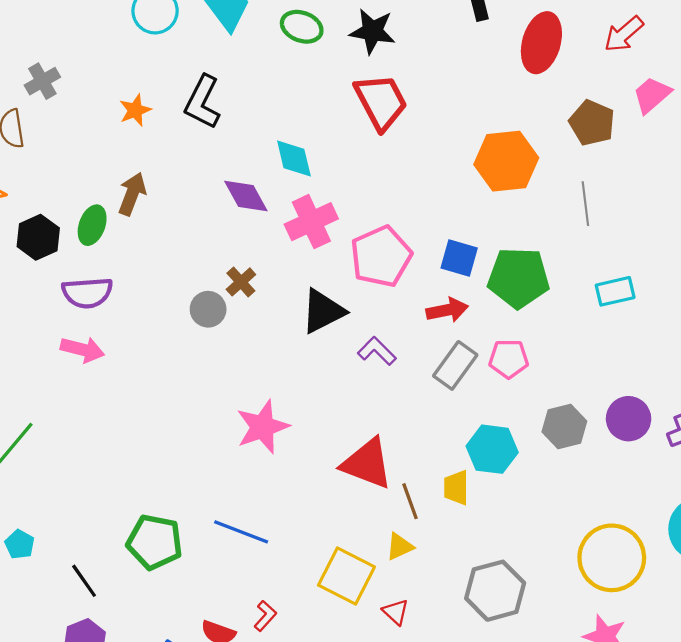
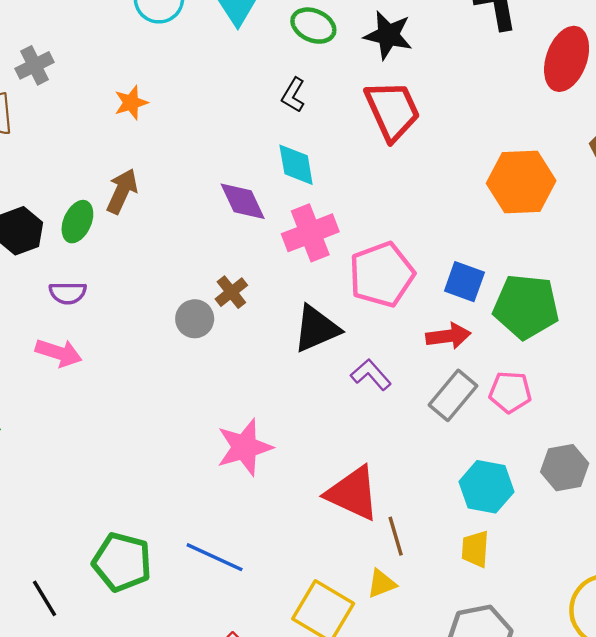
black L-shape: (203, 102) -> (293, 95), moved, size x0.6
purple semicircle: (87, 293) -> (68, 293), size x0.7
yellow trapezoid: (456, 488) -> (475, 549), moved

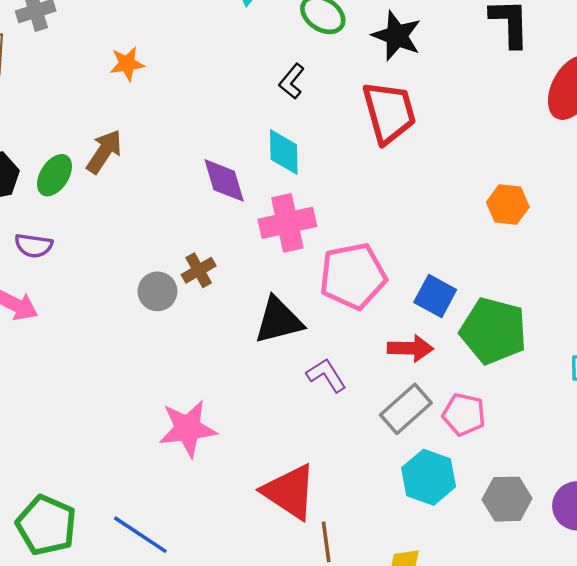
orange hexagon: (521, 182) -> (508, 205), size x0.6
cyan hexagon: (486, 487) -> (429, 477), moved

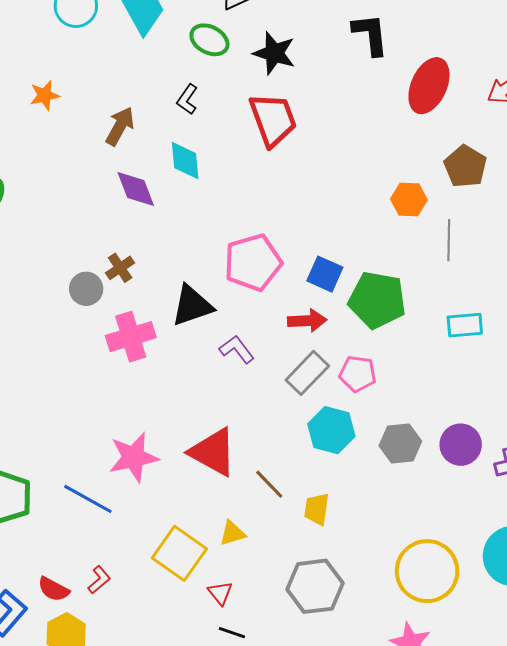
brown arrow: (104, 151) -> (120, 126), moved
orange hexagon: (508, 205) -> (409, 200), moved
pink cross: (287, 223) -> (131, 337), moved
pink star: (188, 429) -> (134, 457), moved
brown line: (326, 542) -> (269, 484), moved, turned -32

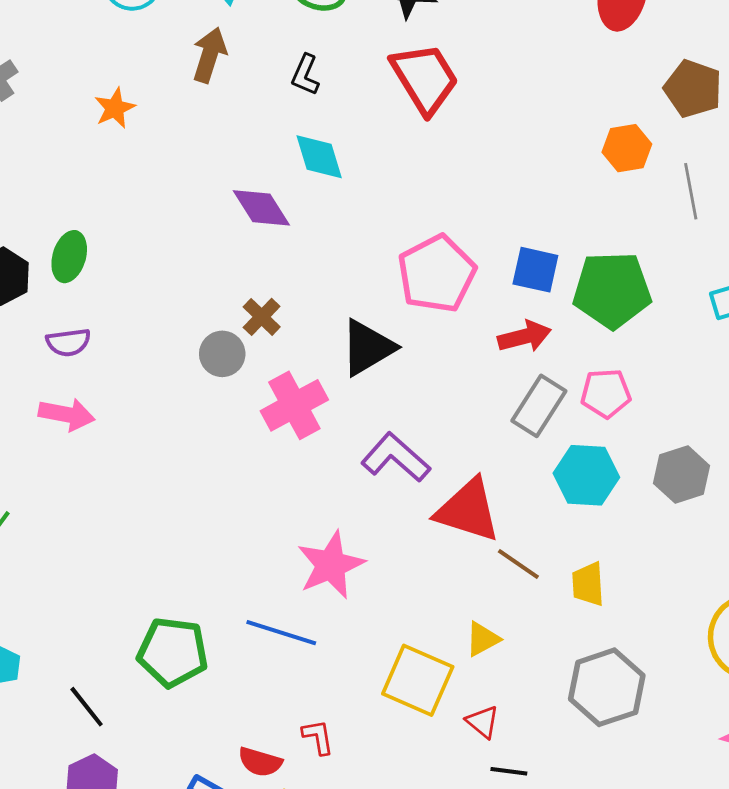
brown arrow: (120, 126) -> (209, 55), moved
purple L-shape: (237, 349) -> (396, 457), moved, size x1.4
red triangle: (213, 452) -> (468, 510), moved
red L-shape: (99, 580) -> (318, 737), turned -48

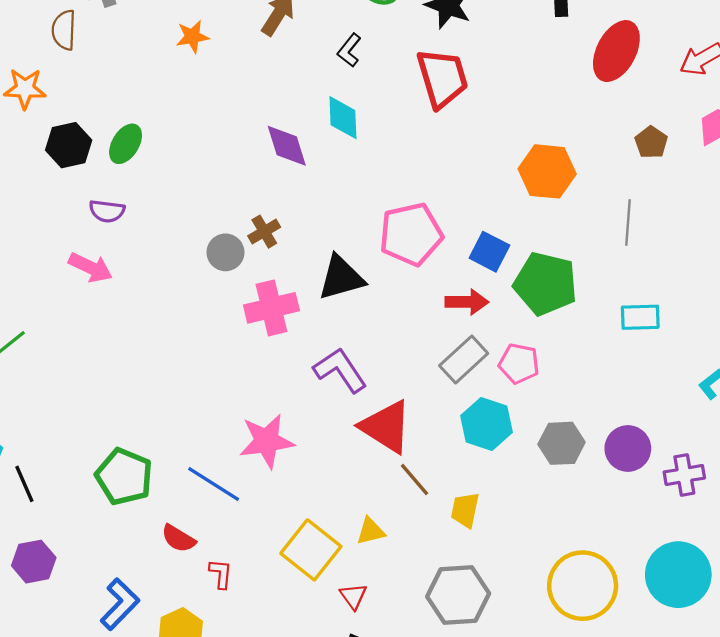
brown pentagon: (693, 89) -> (651, 142), size x0.7
orange hexagon: (627, 148) -> (547, 171), moved, size x1.4
black line: (87, 707) -> (24, 484), moved
red semicircle: (260, 762) -> (178, 539), moved

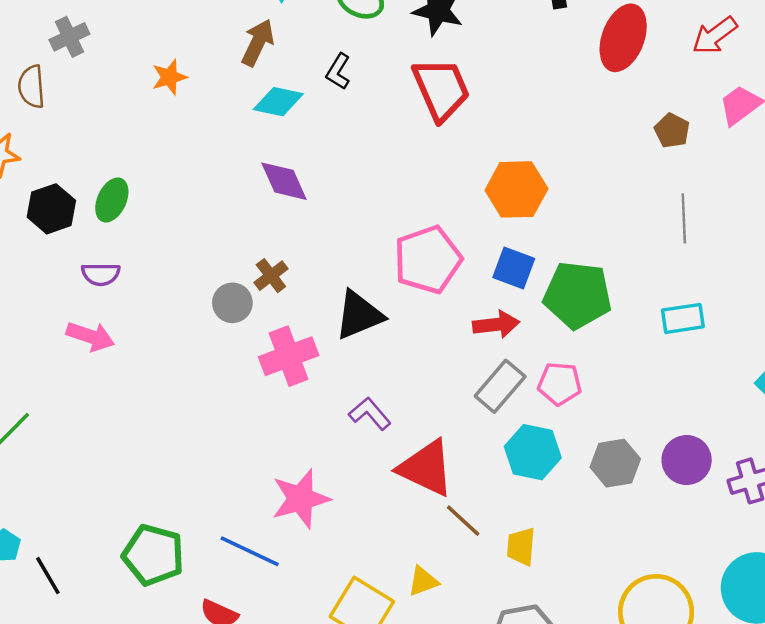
cyan diamond: (343, 118) -> (278, 102), moved, turned -69
orange hexagon: (547, 171) -> (516, 189), moved
gray line: (628, 222) -> (684, 218), moved
purple L-shape: (340, 370) -> (370, 414), size x0.7

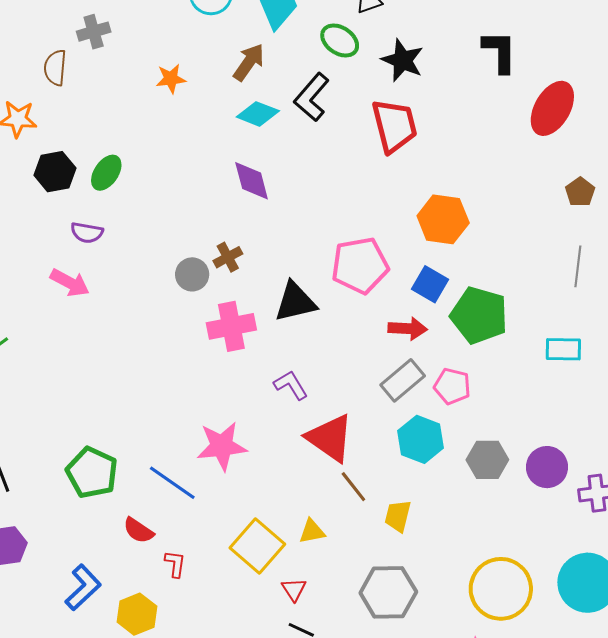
black L-shape: (338, 71) -> (312, 97), size x1.6

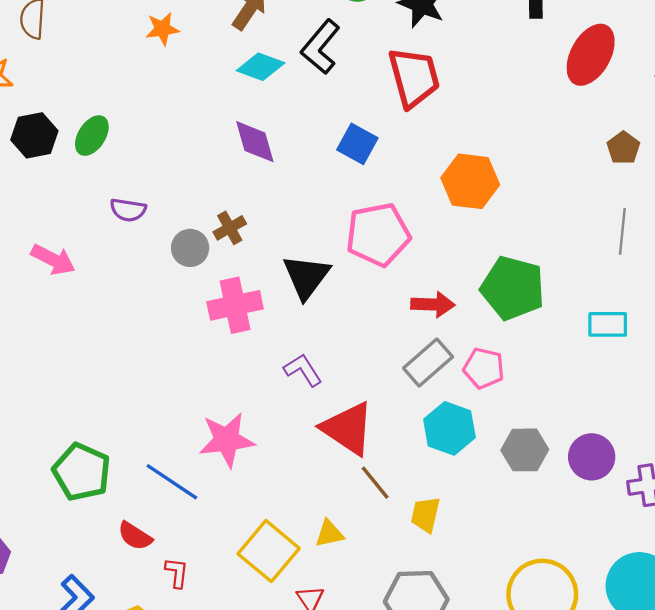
purple semicircle: (87, 233) -> (128, 210), moved
blue square: (430, 284) -> (357, 144), moved
black triangle: (295, 302) -> (306, 277), turned -39

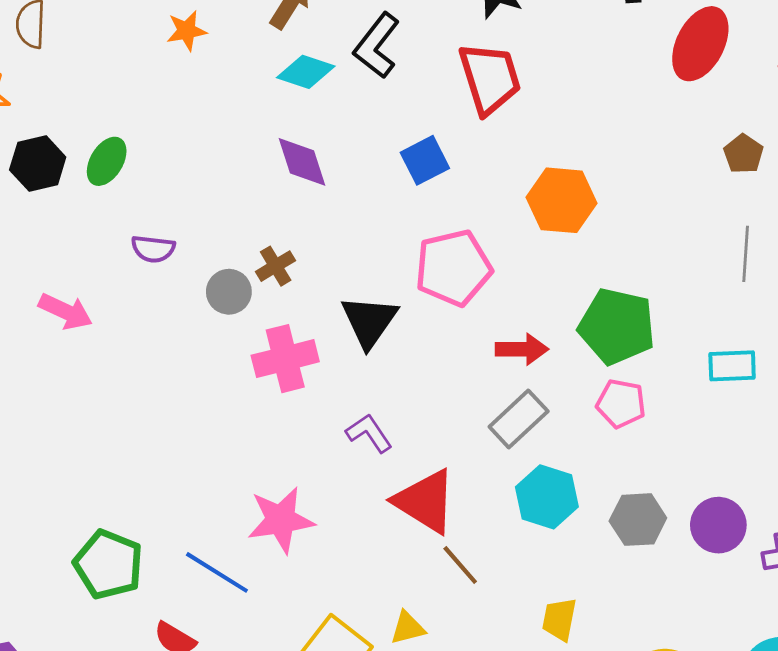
blue square: (357, 144) -> (425, 160), turned 36
pink pentagon: (484, 368) -> (621, 404), moved
yellow trapezoid: (425, 515) -> (559, 619), moved

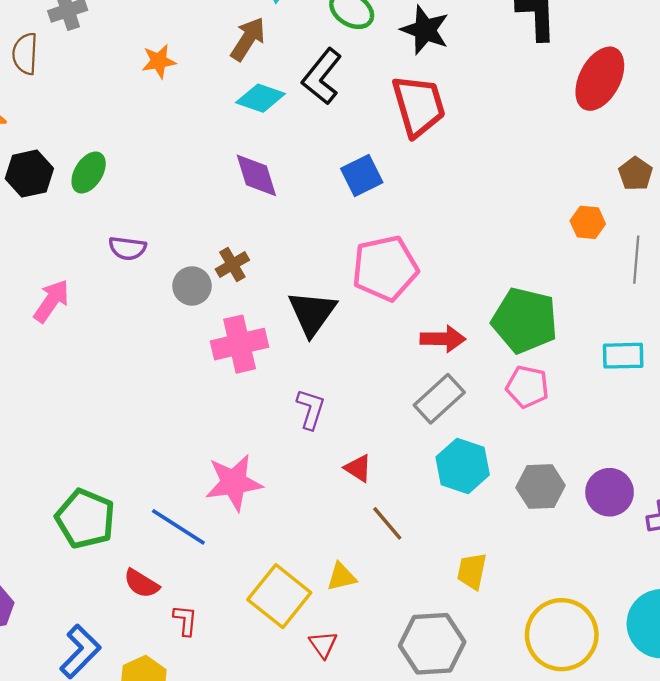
orange hexagon: (562, 200) -> (588, 222), moved, size x0.6
pink arrow: (65, 311) -> (51, 301), turned -81
purple L-shape: (369, 433) -> (311, 409), turned 51
red triangle: (425, 501) -> (358, 468), size x0.5

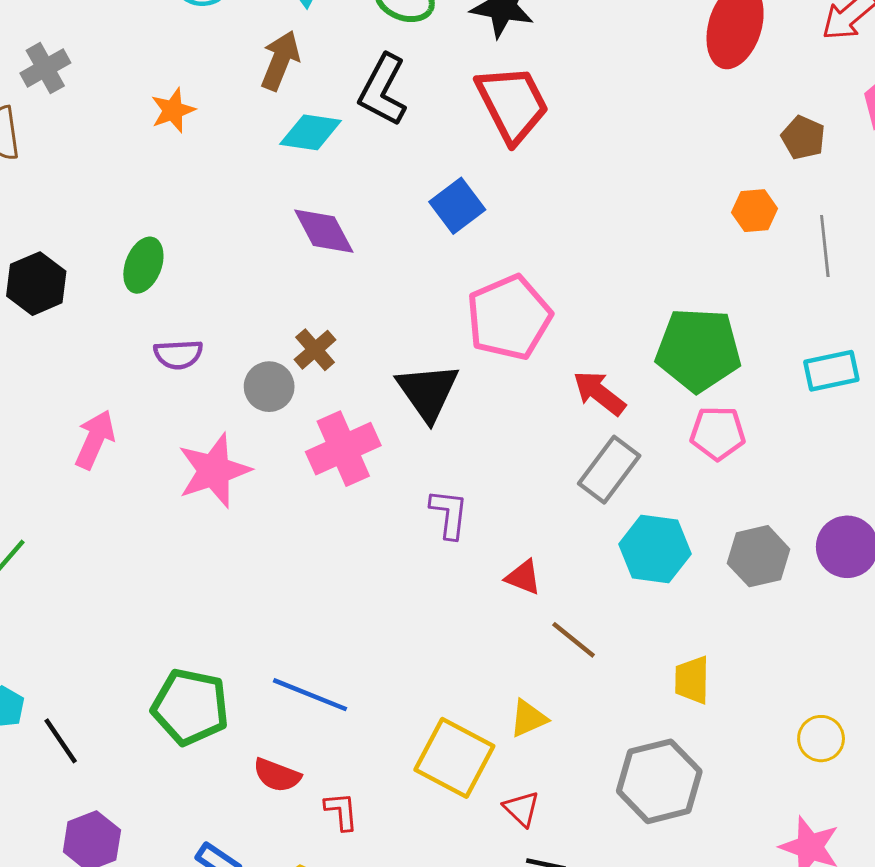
green ellipse: (89, 173) -> (143, 265), moved
red arrow: (443, 339) -> (599, 393), turned -132
pink star: (234, 483) -> (214, 471), moved
yellow circle: (562, 635) -> (821, 739), size x0.5

